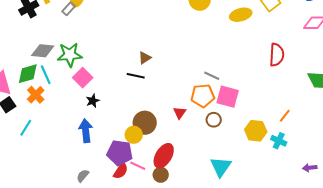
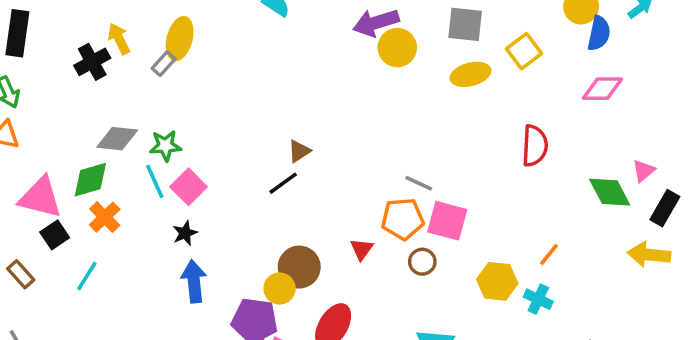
green star: (70, 55) -> (165, 146), size x0.7
cyan line: (46, 75) -> (155, 181), moved
black line: (136, 76) -> (283, 183), turned -48
black star: (93, 101) -> (185, 233), moved

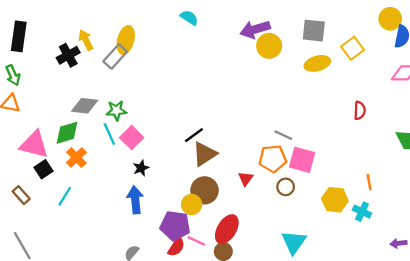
gray rectangle: (164, 64) -> (115, 56), size x1.5
red semicircle: (535, 146) -> (360, 110), size x0.7
brown triangle: (299, 151) -> (205, 154), moved, size x1.6
black star: (185, 233) -> (141, 168), moved
orange line: (549, 255) -> (369, 182), turned -49

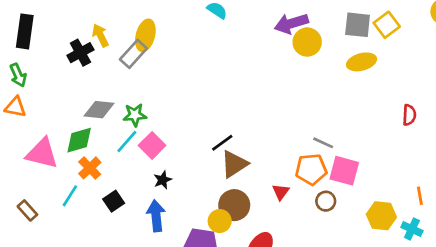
yellow square: (353, 48) -> (387, 25), moved
cyan line: (109, 134) -> (127, 141), turned 65
black square: (43, 169) -> (114, 201), moved
cyan line: (65, 196) -> (70, 196), moved

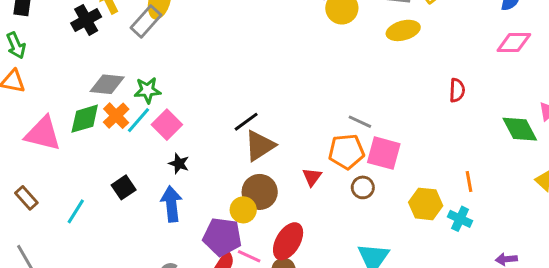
orange cross: (90, 168) -> (116, 116), moved
black star: (163, 180) -> (179, 164), turned -30
cyan line: (70, 196) -> (76, 211), moved

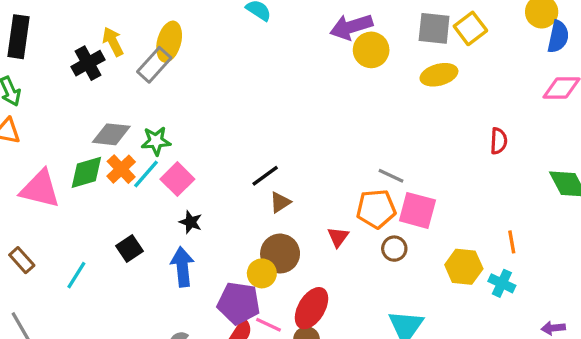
brown triangle: (260, 146) -> (280, 202), size x0.6

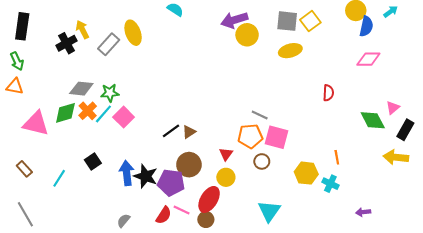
yellow ellipse: (169, 42) -> (133, 33), moved, turned -35
black line: (265, 176) -> (171, 131), moved
black star: (191, 222) -> (146, 176), moved, size x1.6
yellow circle: (262, 273) -> (226, 177), moved
purple pentagon: (239, 303) -> (171, 183), moved

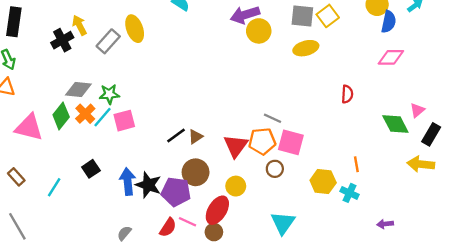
green diamond: (65, 113) -> (61, 116), turned -35
pink square: (124, 117) -> (124, 121), turned 30
red triangle: (226, 154) -> (236, 146), moved, size x1.6

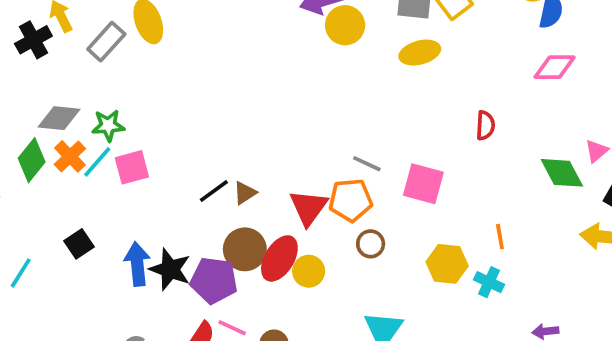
pink square: (291, 142) -> (423, 184), moved
red ellipse: (217, 210) -> (279, 258), moved

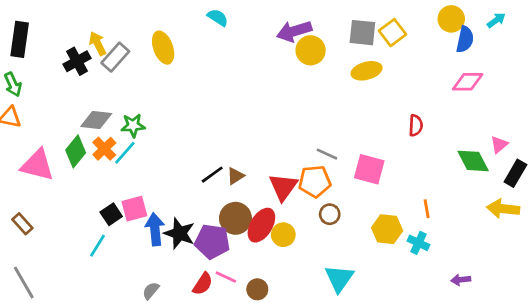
gray rectangle: (106, 42) -> (115, 57), moved
pink square: (132, 167) -> (134, 209), moved
cyan line: (21, 273) -> (98, 246), moved

